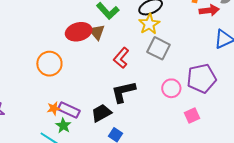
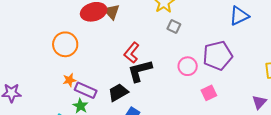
gray square: (159, 48) -> (174, 27), size x0.6
red L-shape: (121, 58) -> (132, 53), moved
orange star: (54, 108) -> (69, 80), moved

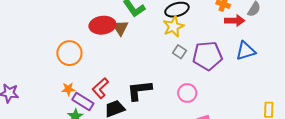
red L-shape: (132, 53) -> (100, 88), moved
purple pentagon: (218, 56) -> (207, 56), moved

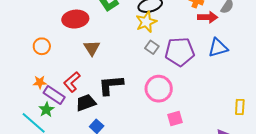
brown triangle: (120, 28) -> (92, 48), moved
orange circle: (69, 53) -> (42, 46), size x0.7
pink circle: (187, 93) -> (159, 89), size x1.4

